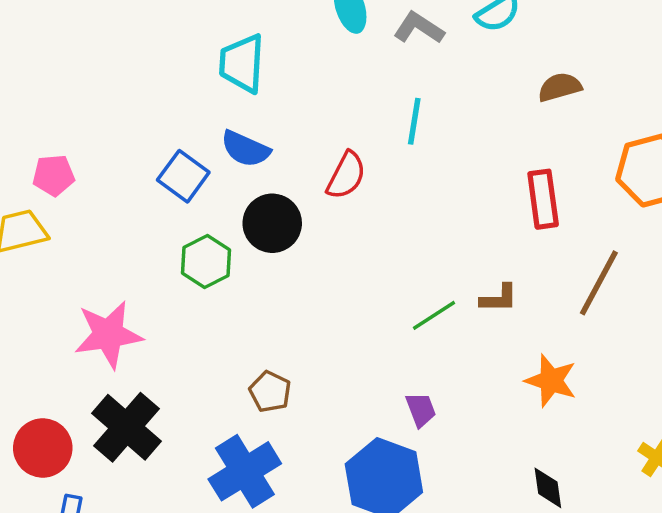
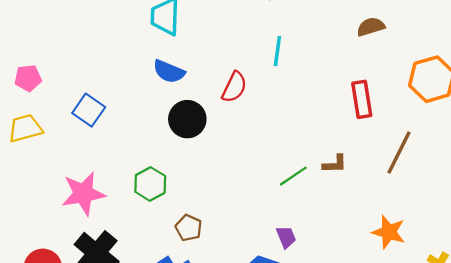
pink pentagon: (54, 175) -> (28, 78), moved
blue square: (183, 176) -> (89, 110), moved
green hexagon: (206, 261) -> (150, 184), moved
orange star: (551, 381) -> (389, 232), moved

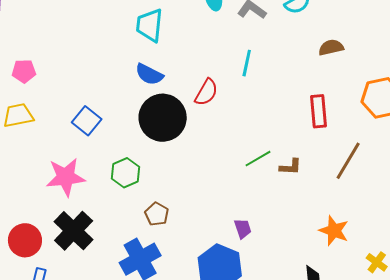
blue square: (89, 110) -> (87, 121), moved
black circle: (187, 119) -> (163, 118), size x1.4
green line: (293, 176) -> (258, 159), moved

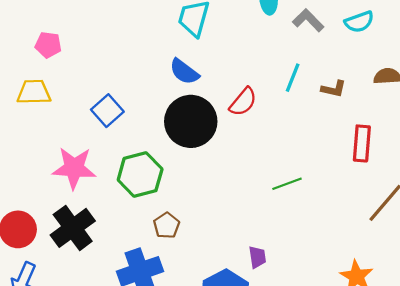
brown L-shape: (290, 167) -> (334, 89), moved
green hexagon: (125, 173) -> (140, 175), size x1.4

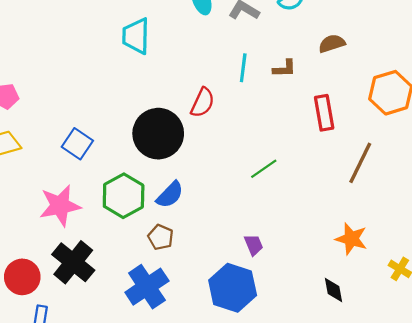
blue semicircle: (184, 72) -> (170, 195), moved, turned -68

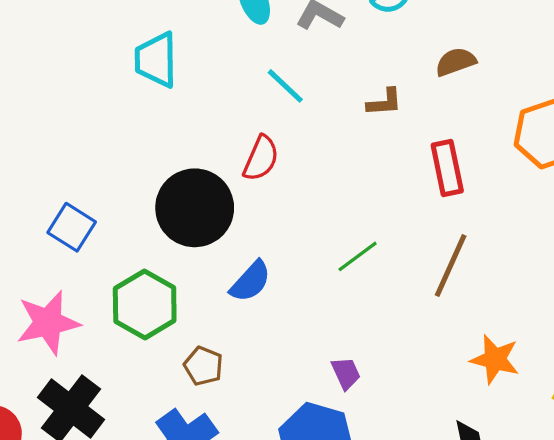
cyan line: (243, 68) -> (285, 86), moved, turned -52
brown line: (360, 163) -> (451, 265), moved
blue semicircle: (170, 195) -> (250, 281), moved

